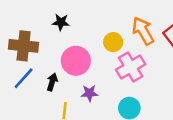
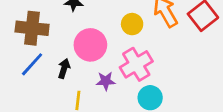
pink cross: (131, 67) -> (136, 64), moved

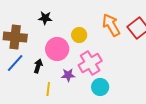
yellow circle: (132, 24) -> (79, 35), moved

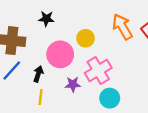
yellow line: (48, 89) -> (41, 97), moved

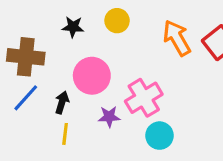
yellow circle: (86, 38) -> (117, 21), moved

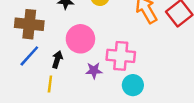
pink cross: (144, 98) -> (121, 56), turned 36
yellow line: (65, 134) -> (50, 84), moved

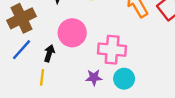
brown cross: (29, 24) -> (21, 18), turned -32
purple star: (94, 71) -> (94, 77), moved

